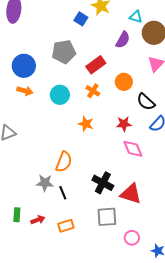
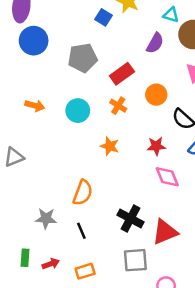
blue circle: (24, 66) -> (34, 41), moved
gray star: (45, 183) -> (46, 218), moved
red triangle: (131, 194) -> (165, 232), turned -40

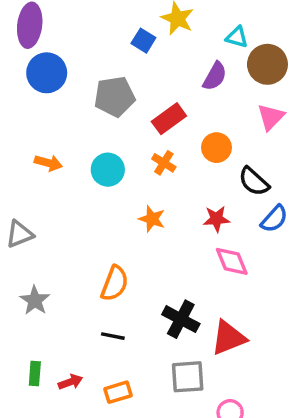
gray star: (46, 218) -> (35, 300), moved, turned 30
black line: (81, 231) -> (113, 336), turned -56

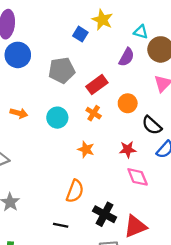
orange semicircle: (115, 283) -> (75, 191), moved

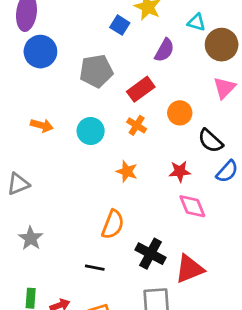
purple semicircle: (127, 57) -> (164, 50), moved

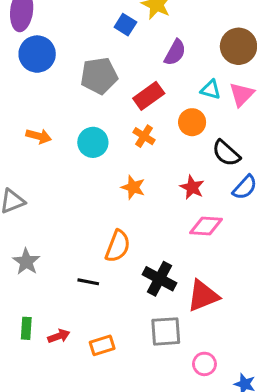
cyan triangle: (196, 22) -> (211, 90), moved
red star: (180, 171) -> (192, 187), turned 30
pink diamond: (192, 206) -> (206, 226), turned -64
black line: (95, 268) -> (88, 282), moved

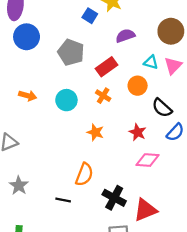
purple semicircle: (175, 52) -> (125, 36), turned -138
gray pentagon: (99, 76) -> (71, 52), turned 30

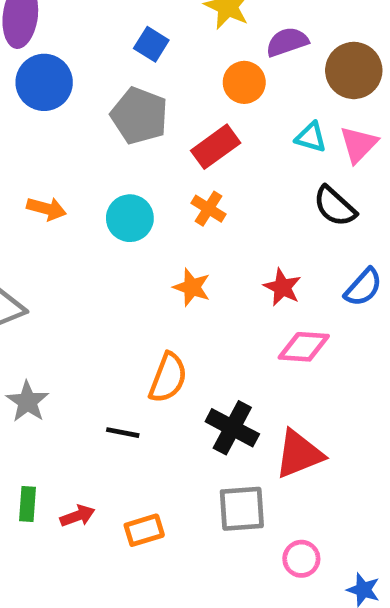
blue square: (90, 16) -> (151, 44), moved
purple semicircle: (125, 36) -> (287, 42), moved
orange circle: (138, 86) -> (244, 82), moved
black semicircle: (162, 108) -> (335, 206), moved

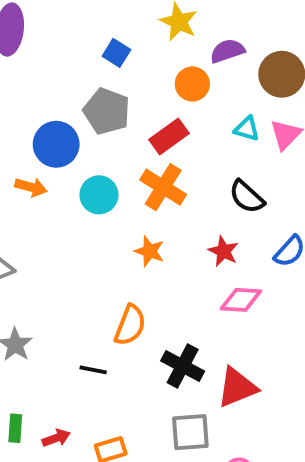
blue circle: (44, 82) -> (56, 144), moved
black semicircle: (335, 206) -> (247, 197), moved
orange cross: (208, 209) -> (163, 187), size x1.6

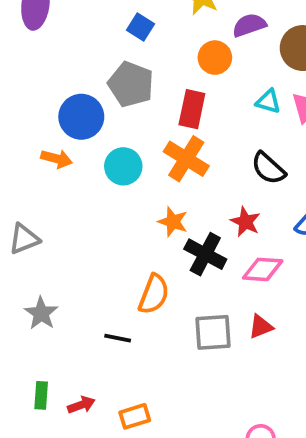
red rectangle: (169, 136) -> (192, 109), turned -42
black cross: (183, 366) -> (205, 254), moved
red triangle: (237, 387) -> (261, 327), moved, size x0.6
gray square: (190, 432) -> (213, 332), moved

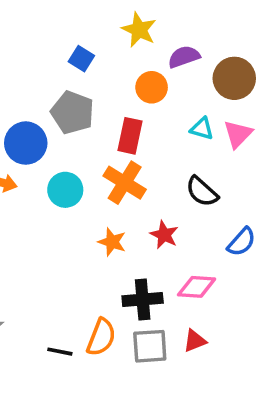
red star: (245, 222) -> (164, 235), moved
black cross: (205, 254) -> (143, 299), moved, turned -33
orange semicircle: (154, 294) -> (101, 337), moved

